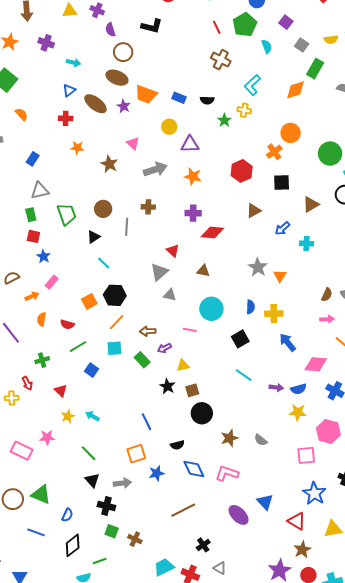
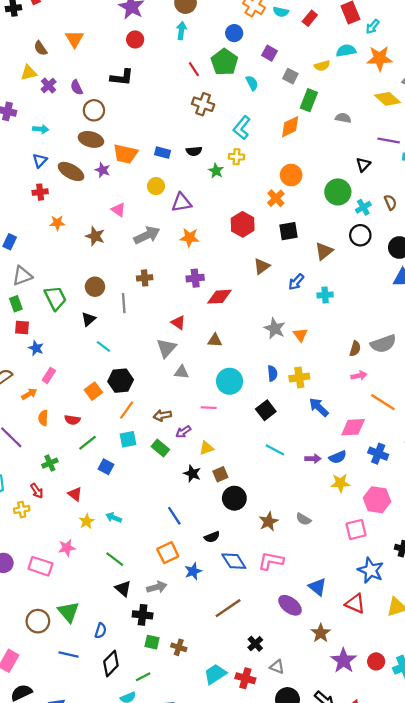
purple cross: (97, 10) -> (49, 86), moved, turned 32
green triangle: (41, 494) -> (68, 612), turned 35
brown star: (302, 550) -> (321, 633), moved

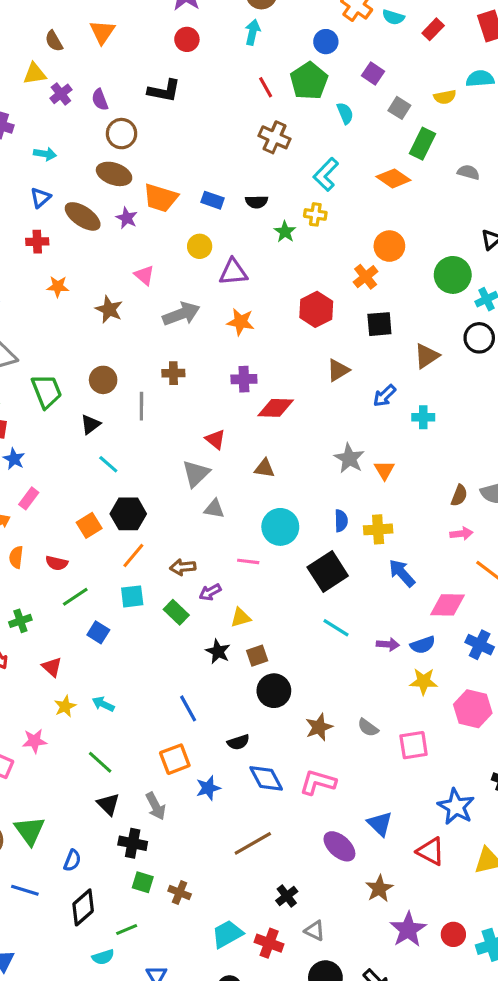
orange diamond: (290, 127) -> (393, 178), turned 55
black square: (266, 410) -> (328, 572), size x1.4
pink square: (356, 529) -> (414, 745), moved
gray arrow: (157, 587) -> (156, 806), turned 72

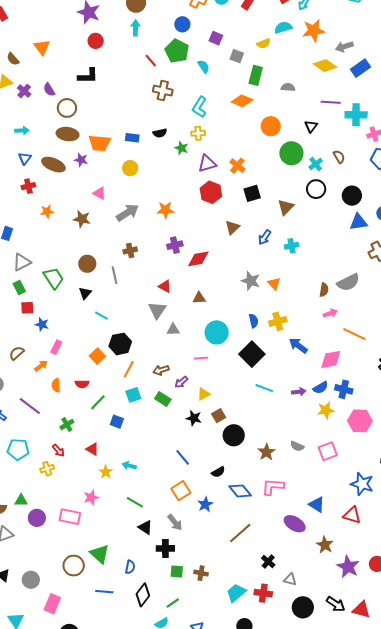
orange circle: (389, 246) -> (271, 126), moved
purple triangle: (233, 272) -> (207, 164), moved
blue cross: (480, 645) -> (344, 389), moved

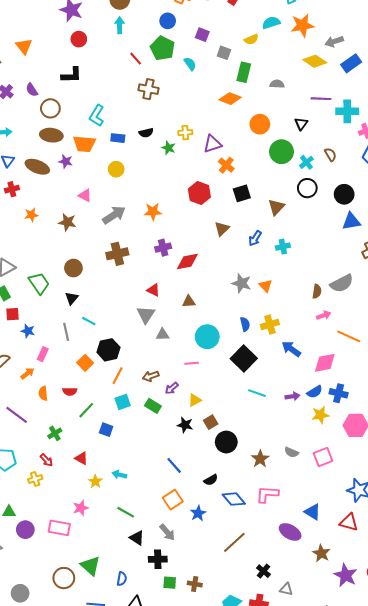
cyan L-shape: (200, 107) -> (97, 116), moved
purple triangle: (207, 164) -> (212, 144), moved
brown cross: (130, 250) -> (117, 254), size x1.5
gray line: (115, 275) -> (66, 332), moved

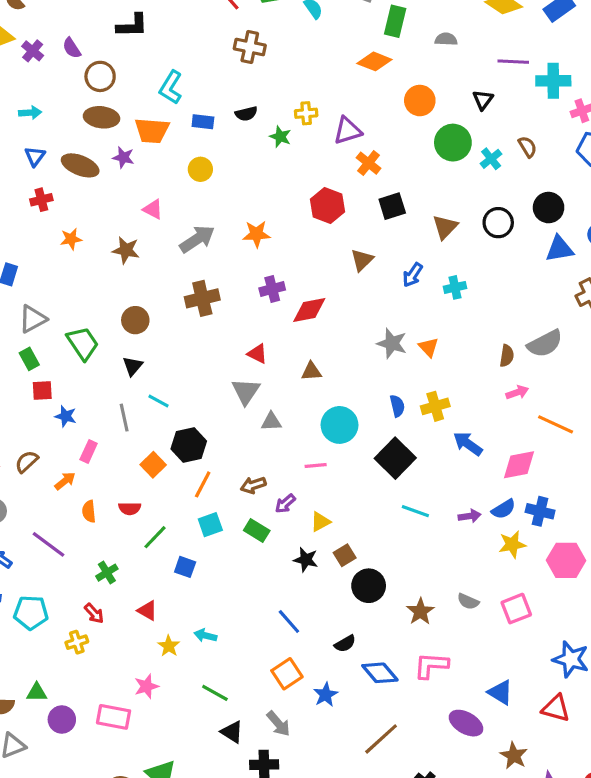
black circle: (307, 188) -> (498, 223), moved

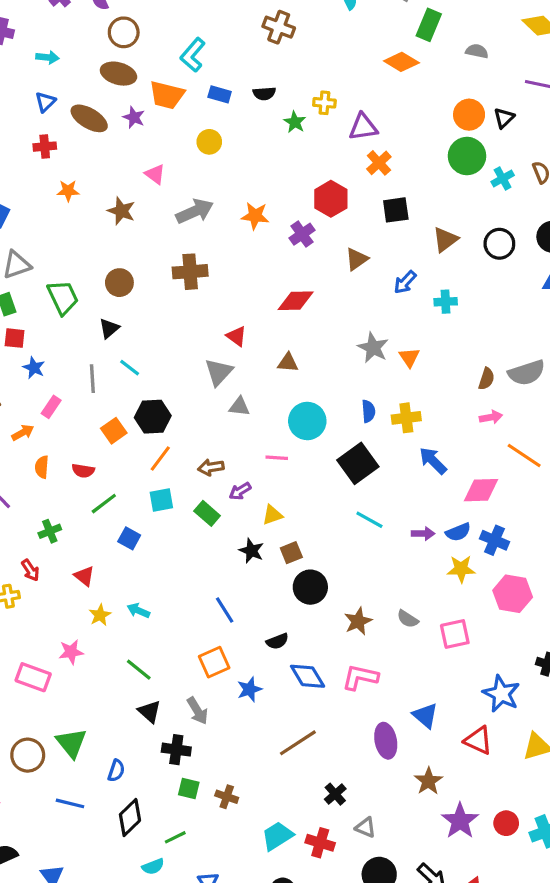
orange circle: (420, 101) -> (469, 115), moved
purple cross: (272, 289) -> (302, 234), moved, turned -30
purple ellipse: (466, 723) -> (386, 741), turned 40

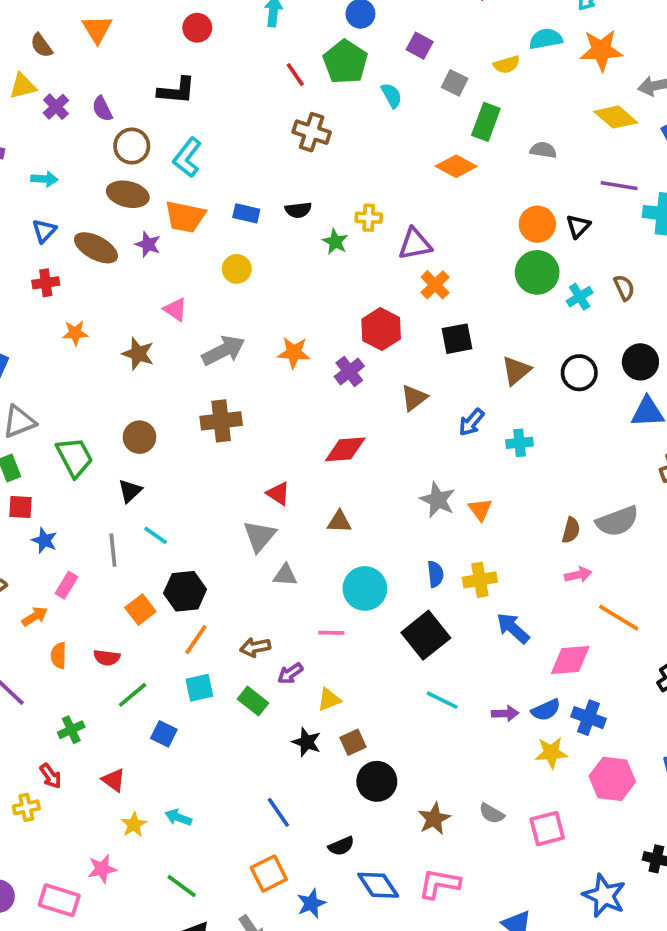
cyan L-shape: (193, 55) -> (187, 157), moved

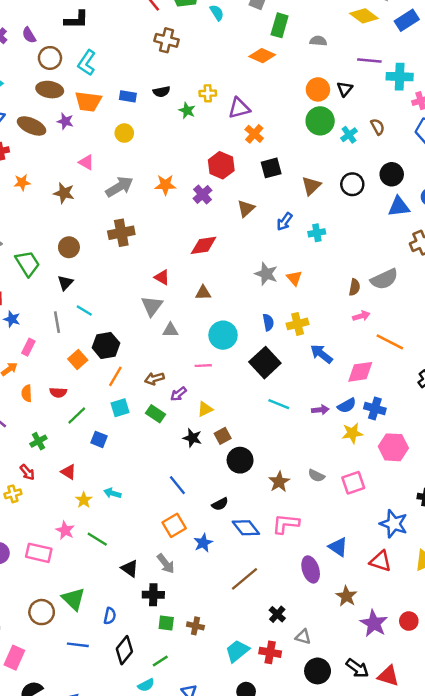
pink star: (102, 869) -> (65, 530), turned -30
green line: (182, 886) -> (97, 539), moved

